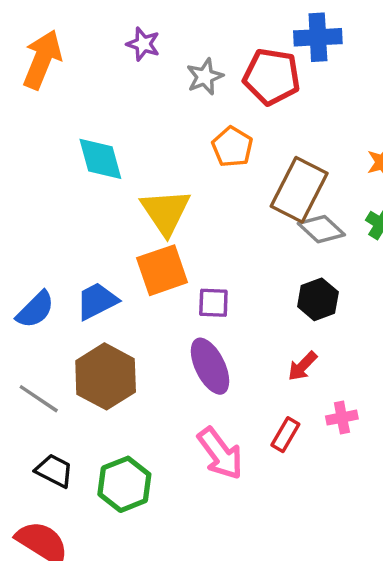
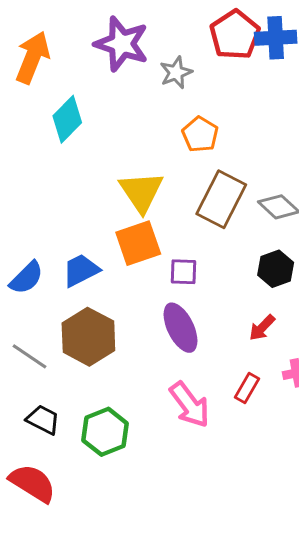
purple star: (143, 44) -> (122, 44), size x1.8
red pentagon: (272, 77) -> (235, 35), moved, turned 30
cyan diamond: (100, 159) -> (67, 119), moved, turned 60
brown rectangle: (299, 190) -> (221, 199), moved

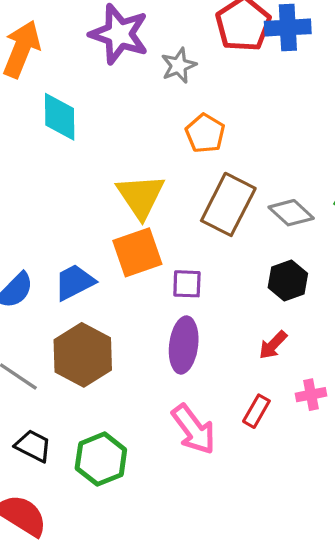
cyan diamond: (67, 119) -> (60, 117), turned -45
purple ellipse: (180, 328) -> (184, 345), turned 33

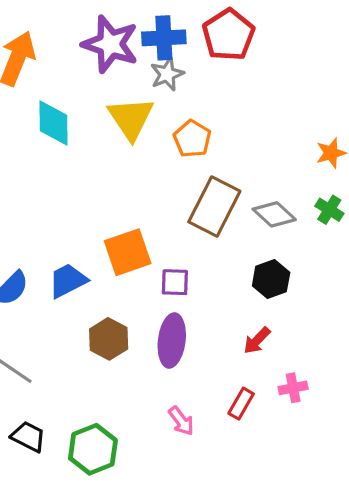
blue cross: (288, 28) -> (164, 38), moved
yellow triangle: (141, 196) -> (131, 118), moved
brown hexagon: (83, 355) -> (109, 339), moved, size x0.7
pink arrow: (194, 429) -> (181, 421), size x0.6

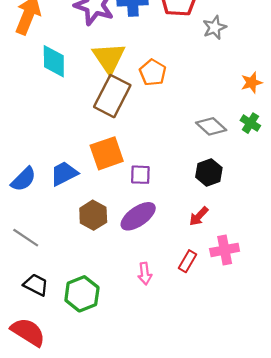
gray star: (167, 74) -> (215, 28), moved
brown rectangle: (214, 207) -> (112, 96), moved
purple ellipse: (172, 340) -> (138, 216), turned 48
pink cross: (293, 388) -> (225, 250), size x1.4
pink arrow: (181, 421) -> (145, 274), turned 30

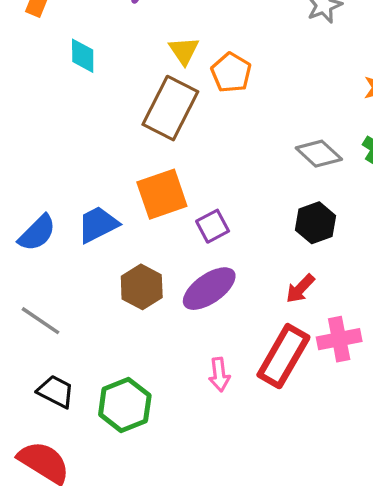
yellow triangle: (109, 58) -> (184, 51), moved, size x0.6
cyan diamond: (54, 61) -> (83, 56), size x0.7
purple square: (140, 175) -> (213, 226), turned -30
red rectangle: (188, 261) -> (283, 356), size x1.8

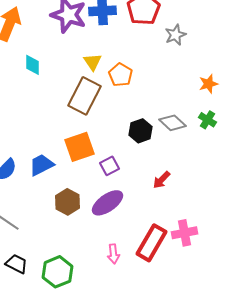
black hexagon: (315, 223) -> (140, 131), moved
red arrow: (300, 289) -> (162, 180), moved

